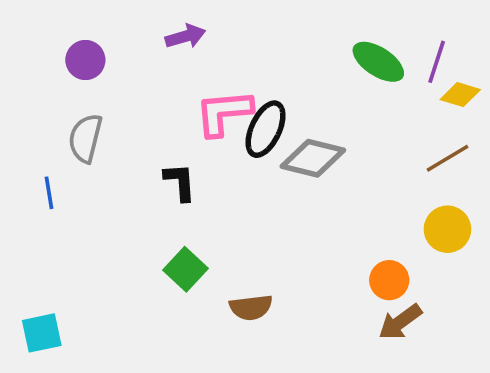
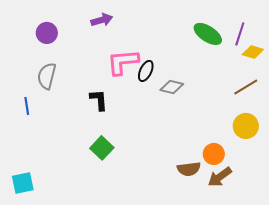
black ellipse: (266, 129) -> (146, 71), size x0.7
gray diamond: (313, 158) -> (172, 87), size x0.7
brown semicircle: (251, 307) -> (189, 169), moved

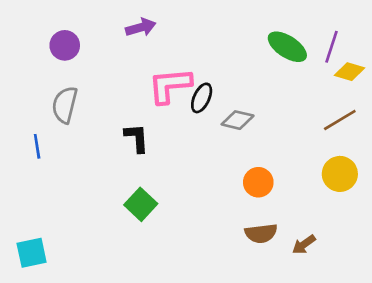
orange circle: (214, 154) -> (258, 182), moved
brown arrow: (220, 177) -> (304, 244), size x0.7

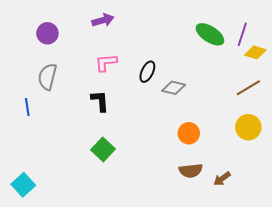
pink L-shape: (170, 85) -> (106, 63), moved, size x0.7
cyan square: (32, 253) -> (23, 185), turned -30

